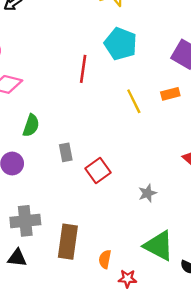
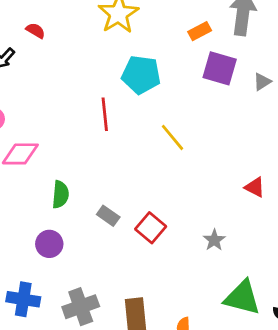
orange rectangle: (170, 94) -> (200, 31), moved
gray rectangle: (66, 152) -> (108, 216), turned -30

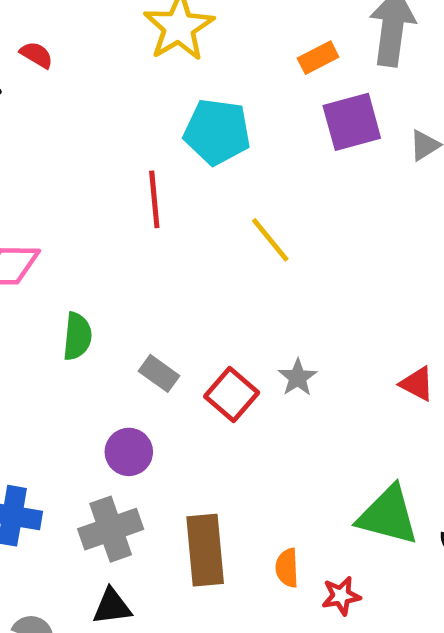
purple square: (220, 68) -> (352, 122), turned -32
red triangle: (255, 187) -> (417, 384), moved
gray star: (214, 240) -> (298, 378), moved
purple circle: (49, 244) -> (129, 452), moved

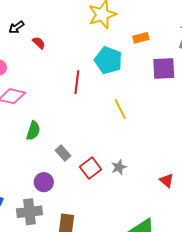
red semicircle: (36, 55) -> (39, 43), moved
orange rectangle: (318, 58) -> (141, 38), moved

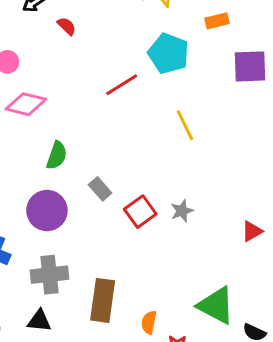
red line: (77, 82) -> (122, 85), turned 50
red triangle: (167, 180) -> (252, 231), turned 49
purple circle: (44, 182) -> (47, 211), moved, size x1.4

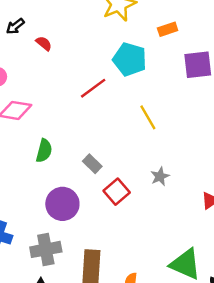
gray rectangle: (100, 189) -> (92, 164), moved
purple circle: (47, 211) -> (62, 204), moved
gray star: (182, 211) -> (160, 176), moved

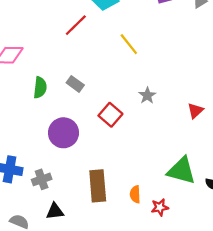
gray rectangle: (92, 164) -> (75, 84), moved
gray cross: (46, 249) -> (42, 179), moved, size x0.7

